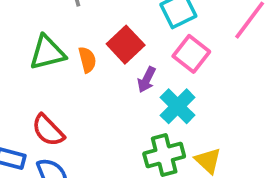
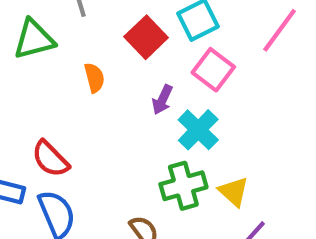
red square: (126, 45) -> (146, 37), moved
green triangle: (47, 53) -> (34, 39), moved

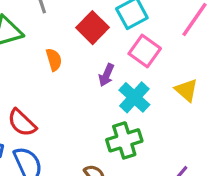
yellow triangle: (234, 192) -> (186, 90), moved

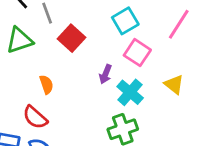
red square: (93, 28) -> (72, 38), moved
orange semicircle: (54, 60) -> (46, 85), moved

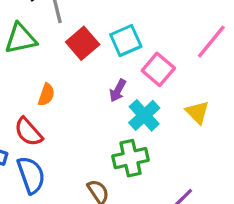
cyan square: (125, 21) -> (126, 41), moved
orange semicircle: (46, 85) -> (46, 95), turned 30

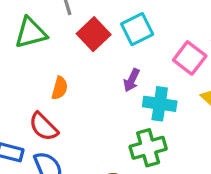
pink square: (158, 69) -> (190, 58), moved
cyan cross: (144, 115) -> (160, 104), turned -36

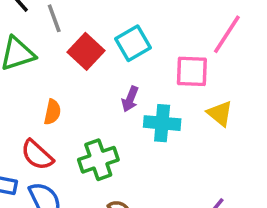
pink square: (190, 58) -> (192, 71), turned -32
green cross: (148, 148) -> (98, 160), moved

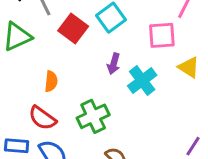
cyan cross: (162, 123) -> (142, 81), turned -36

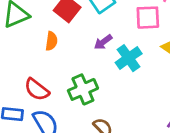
purple arrow: (114, 64) -> (103, 42), turned 36
orange semicircle: (51, 81) -> (51, 41), moved

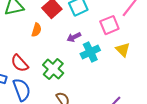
pink square: (148, 18) -> (109, 25), turned -30
green cross: (83, 89) -> (53, 69), turned -35

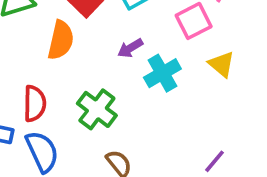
orange semicircle: (36, 30) -> (61, 40), size x1.5
red semicircle: (20, 63) -> (35, 104), turned -132

